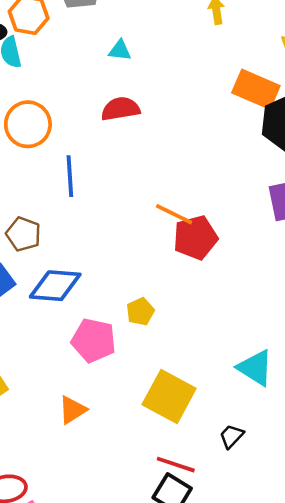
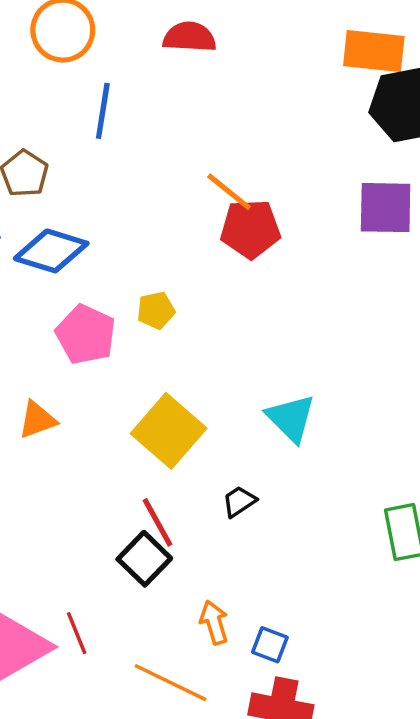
orange rectangle: (256, 89) -> (374, 51), turned -30
red line: (176, 465) -> (157, 522), turned 30

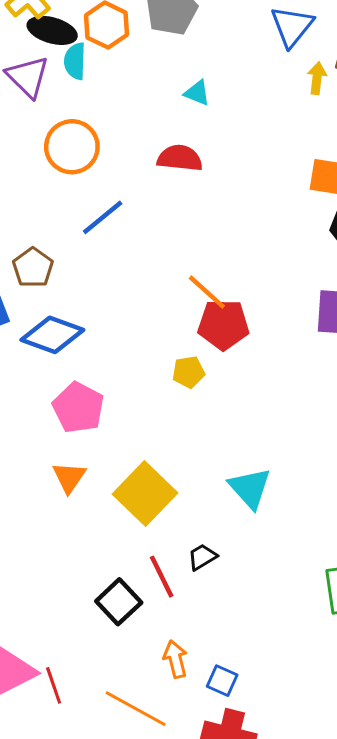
blue line: (103, 111) -> (103, 217), turned 39
yellow pentagon: (156, 310) -> (188, 372), moved
orange triangle: (37, 420) -> (69, 477), moved, turned -39
red line: (157, 522) -> (162, 577), moved
red line: (77, 633) -> (54, 685), moved

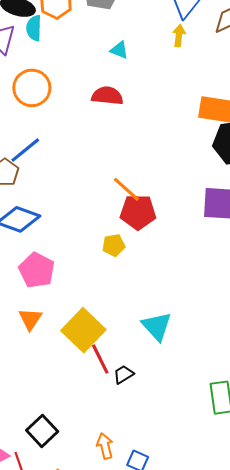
yellow arrow: (317, 78) -> (179, 35), moved
blue line: (103, 217) -> (25, 150), moved
red line: (162, 577) -> (100, 359), moved
black square: (119, 602) -> (42, 431), moved

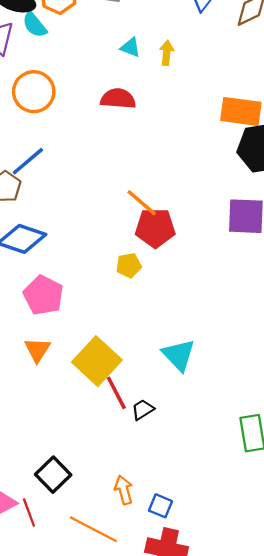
cyan semicircle: (34, 28) -> (35, 25), turned -40
yellow arrow: (179, 35) -> (167, 53), moved

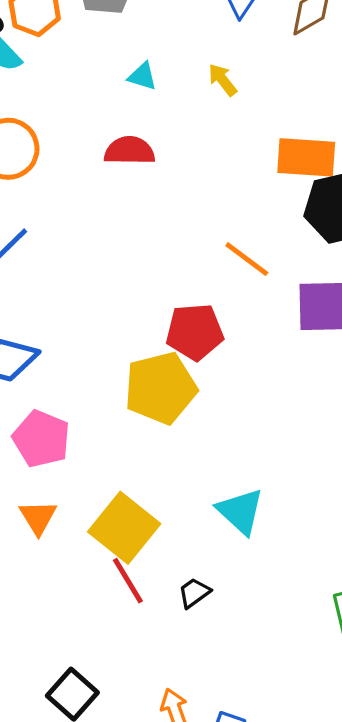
yellow arrow: (167, 53) -> (222, 80), moved, turned -40
orange line: (142, 203) -> (247, 259), moved
yellow pentagon: (129, 265) -> (160, 388), size x2.0
red line: (116, 393) -> (128, 581), moved

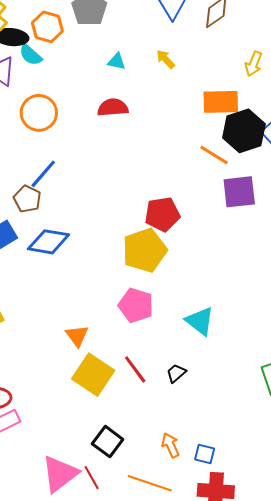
orange line: (247, 259) -> (214, 155), moved
pink pentagon: (41, 439) -> (136, 305), moved
yellow square: (124, 528) -> (93, 375), moved

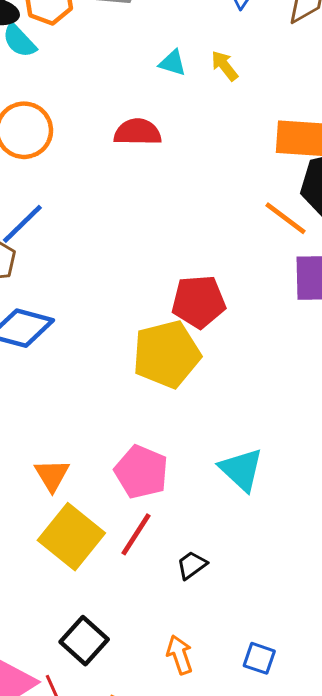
cyan triangle: (117, 61) -> (173, 63), moved
pink pentagon: (136, 305) -> (141, 472), moved
red line: (135, 369) -> (136, 534), turned 64
black trapezoid: (176, 373) -> (192, 565), moved
blue square: (205, 454) -> (259, 658), moved

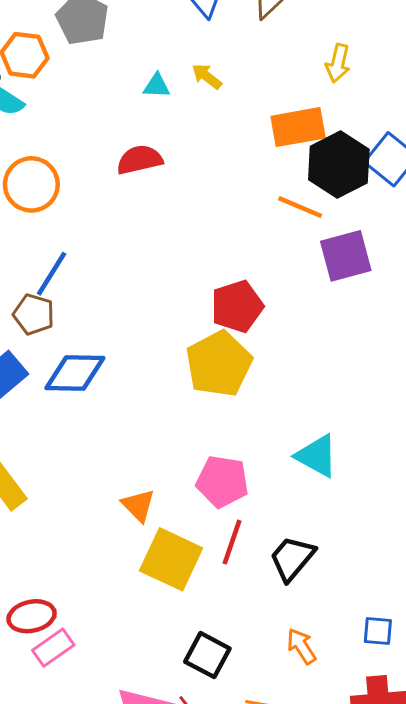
black trapezoid: (192, 565) -> (292, 558), size x1.6

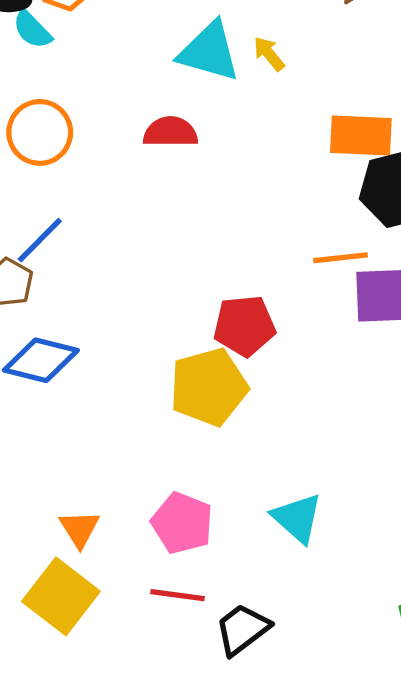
cyan triangle: (157, 86) -> (209, 52), size x2.0
orange line: (300, 207) -> (341, 258), moved, turned -42
red line: (232, 542) -> (178, 595), turned 66
yellow square: (171, 559) -> (61, 596), moved

